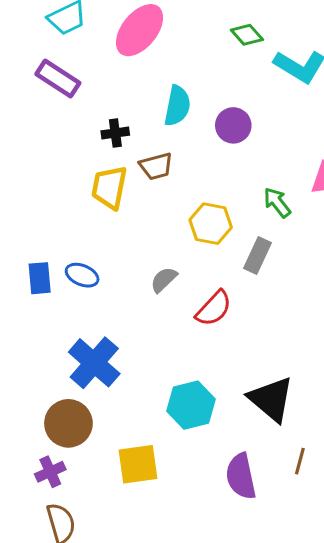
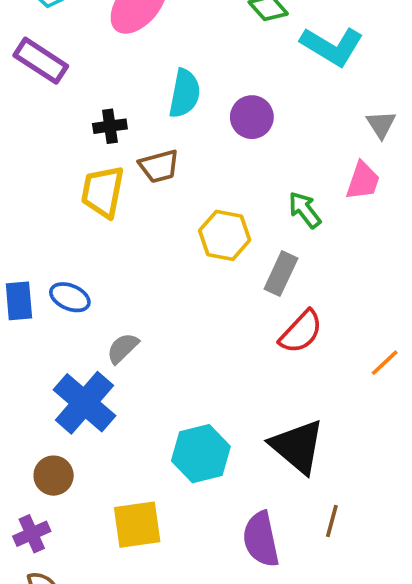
gray semicircle: (164, 280) -> (123, 348), moved
red semicircle: (214, 308) -> (301, 332), moved
brown circle: (68, 423) -> (54, 476), size x0.7

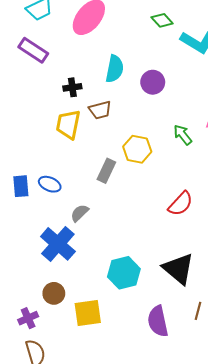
gray rectangle: (281, 274) -> (106, 171), moved
brown circle: (54, 476) -> (54, 293), moved

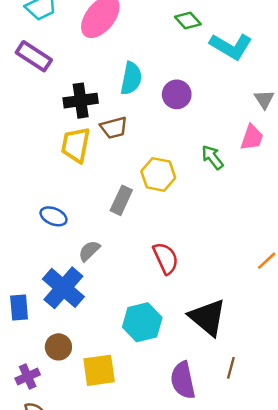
black cross: (72, 87) -> (81, 101), size x1.5
blue rectangle: (21, 186) -> (19, 308), moved
red semicircle: (181, 204) -> (166, 258), moved, turned -68

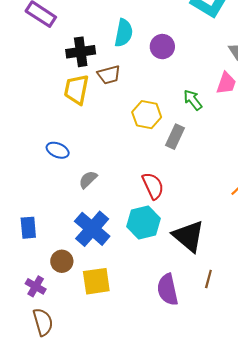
gray rectangle: (121, 200) -> (175, 137), moved
blue cross: (63, 288) -> (92, 229), moved
cyan hexagon: (142, 322) -> (143, 222), moved
purple cross: (28, 376) -> (36, 286), turned -36

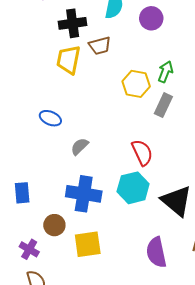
green arrow: (193, 100) -> (165, 72), moved, turned 60
blue cross: (92, 229) -> (84, 194), turned -32

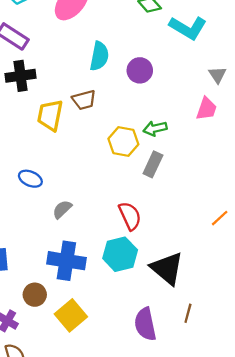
black cross: (73, 23) -> (21, 76), moved
green arrow: (165, 72) -> (155, 128), turned -125
yellow square: (88, 244) -> (71, 315), turned -32

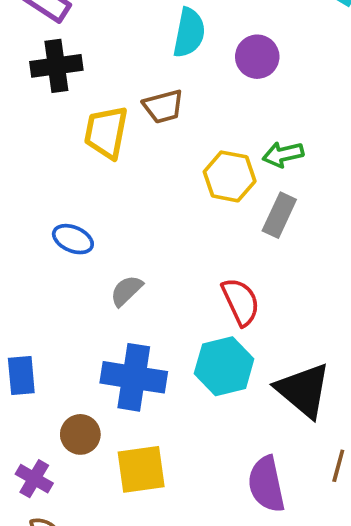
yellow square: (71, 315) -> (141, 469), turned 32

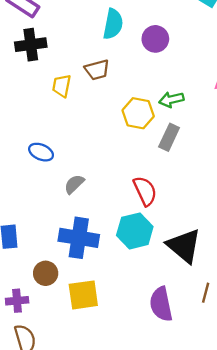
yellow trapezoid: (106, 132) -> (62, 86), size x0.7
purple cross: (34, 479) -> (17, 301), turned -35

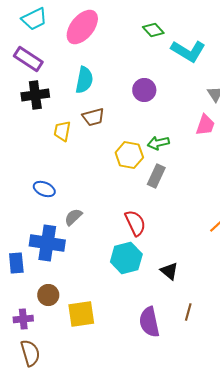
cyan semicircle: (113, 24) -> (84, 80), moved
blue cross: (79, 238) -> (47, 243), moved
black triangle: (184, 246) -> (169, 271), size x0.6

